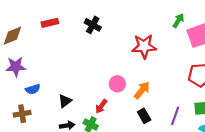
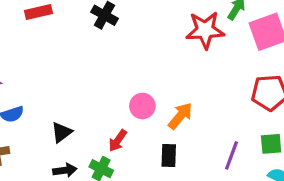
red star: (144, 46) -> (205, 30), moved
black rectangle: (144, 116) -> (169, 155), moved, turned 32

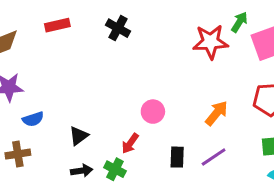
orange arrow: (180, 116) -> (217, 113), moved
purple line: (231, 155) -> (214, 157), moved, turned 36

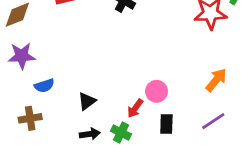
pink circle: (153, 112) -> (156, 91), moved
black rectangle: (177, 157) -> (166, 124), moved

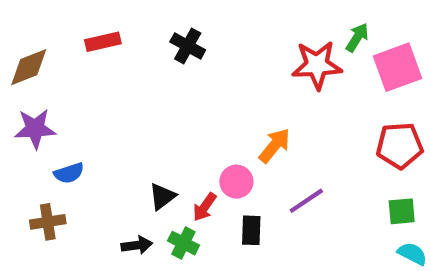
orange arrow: (216, 80) -> (275, 146), moved
black triangle: (87, 101) -> (162, 196), moved
purple line: (213, 121) -> (306, 201), moved

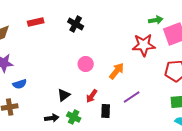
green arrow: (357, 37) -> (156, 20), turned 48
red star: (317, 65) -> (144, 45), moved
pink circle: (236, 182) -> (86, 64), moved
red arrow: (205, 207) -> (92, 96), moved

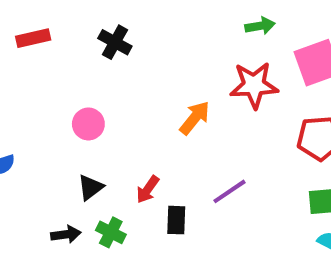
green arrow: (156, 20) -> (260, 26), moved
pink circle: (86, 64) -> (88, 124), moved
orange arrow: (117, 71) -> (195, 118), moved

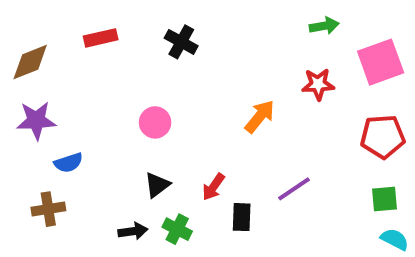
red star: (254, 85) -> (318, 84), size x0.7

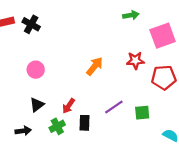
black cross: (181, 42) -> (31, 24), moved
red star: (318, 84) -> (135, 61), moved
green square: (385, 199) -> (142, 113), moved
green cross: (177, 229) -> (57, 126), moved, turned 35

